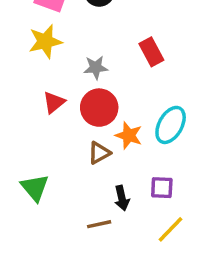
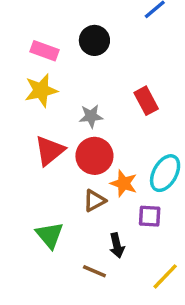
red triangle: (54, 102) -> (50, 151), size x1.4
green triangle: (35, 188) -> (50, 235), moved
purple square: (162, 188) -> (150, 216), moved
brown line: (99, 224) -> (94, 271), turned 35

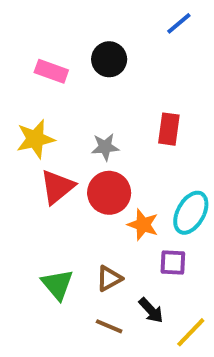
yellow star: (41, 90) -> (35, 139), moved
red rectangle: (146, 101) -> (169, 129), turned 36
brown triangle: (94, 201) -> (109, 278), moved
black arrow: (117, 245) -> (151, 310), moved, turned -30

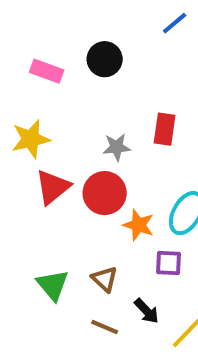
gray star: (105, 147) -> (117, 147), moved
brown triangle: (109, 278) -> (105, 279), turned -48

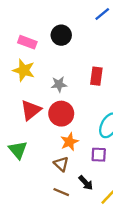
yellow star: (31, 139) -> (24, 70), moved, turned 30
gray star: (117, 147) -> (59, 84), moved
orange star: (139, 225) -> (69, 142), moved, turned 30
green triangle: (53, 285) -> (18, 150), moved

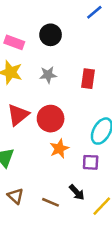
gray star: (59, 84) -> (48, 75), moved
brown triangle: (61, 164) -> (16, 196), moved

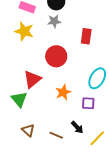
gray star: (48, 75) -> (54, 21), moved
red triangle: (18, 115) -> (32, 79), moved
red circle: (51, 119) -> (56, 56), moved

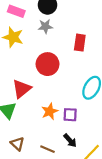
orange star: (63, 92) -> (50, 111), moved
purple square: (88, 103) -> (70, 115), moved

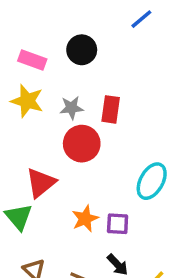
gray star: (45, 26) -> (71, 108), moved
red rectangle: (80, 43) -> (111, 109), moved

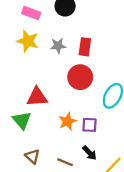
red circle: (82, 144) -> (80, 77), moved
red triangle: (41, 183) -> (37, 97), turned 35

